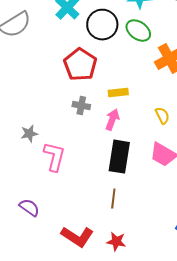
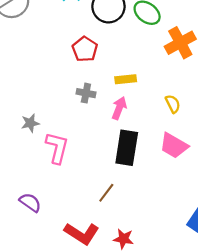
red pentagon: (80, 65) -> (85, 49), size x0.7
brown line: (113, 199) -> (106, 193), moved, turned 30

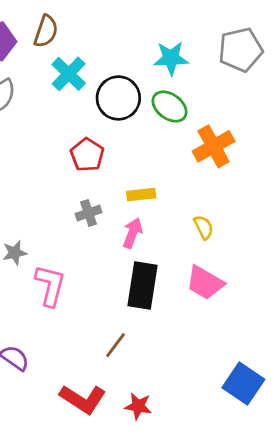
gray cross: (86, 93) -> (89, 213), turned -30

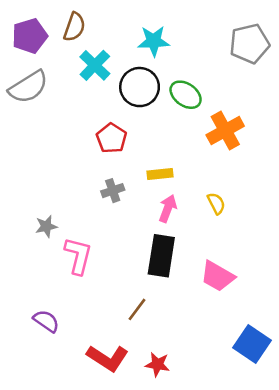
cyan star: (171, 58) -> (154, 41), moved
pink arrow: (133, 233) -> (168, 208), moved
pink trapezoid: (205, 283) -> (218, 276), moved

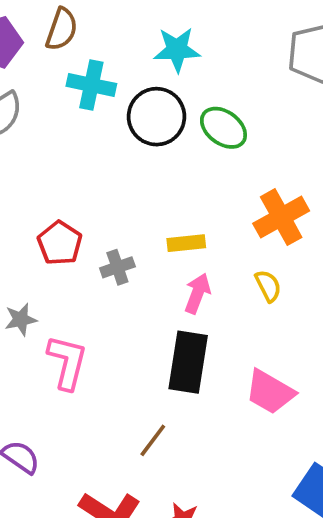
cyan cross: (95, 65) -> (91, 85), turned -32
orange cross: (225, 130) -> (281, 217), moved
red pentagon: (111, 138) -> (60, 243), moved

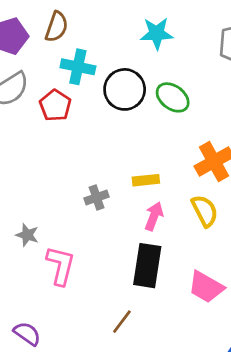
cyan star: (177, 50) -> (157, 33), moved
red pentagon: (60, 243) -> (55, 105), moved
yellow semicircle: (268, 286) -> (205, 211), size x1.4
gray star: (21, 319) -> (27, 235), turned 30

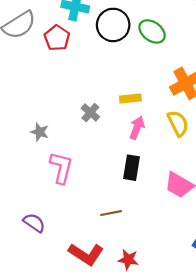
gray cross: (97, 198) -> (90, 113), turned -30
gray star: (27, 235) -> (40, 132), moved
black rectangle: (147, 266) -> (132, 168), size x0.7
brown line: (122, 322) -> (111, 213), turned 42

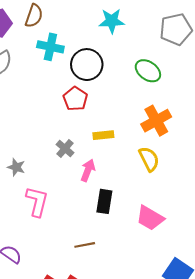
green ellipse: (152, 31) -> (148, 71), moved
red pentagon: (57, 38) -> (75, 99), moved
pink arrow: (137, 128) -> (88, 170), moved

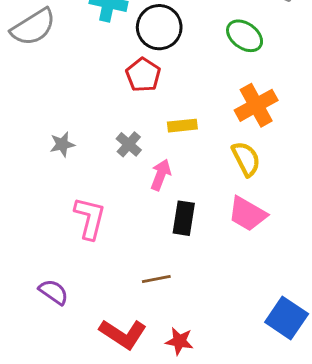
gray star: (16, 167) -> (62, 144), moved, turned -30
pink trapezoid: (150, 218) -> (247, 214), moved

